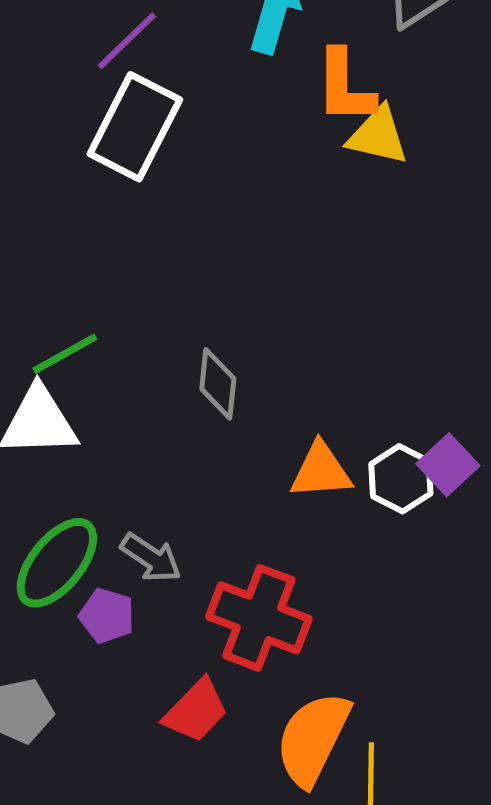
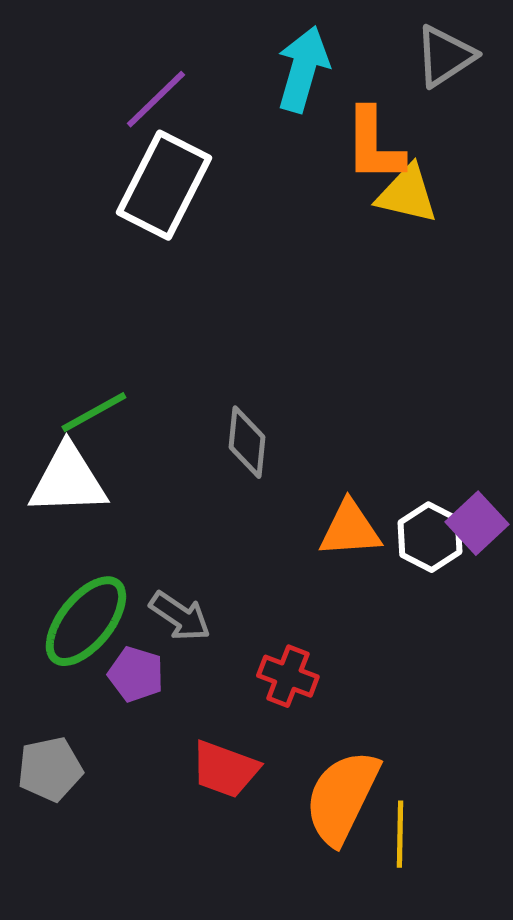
red cross: (259, 618) -> (288, 676), size x0.6
red trapezoid: (196, 711) -> (225, 769), turned 66

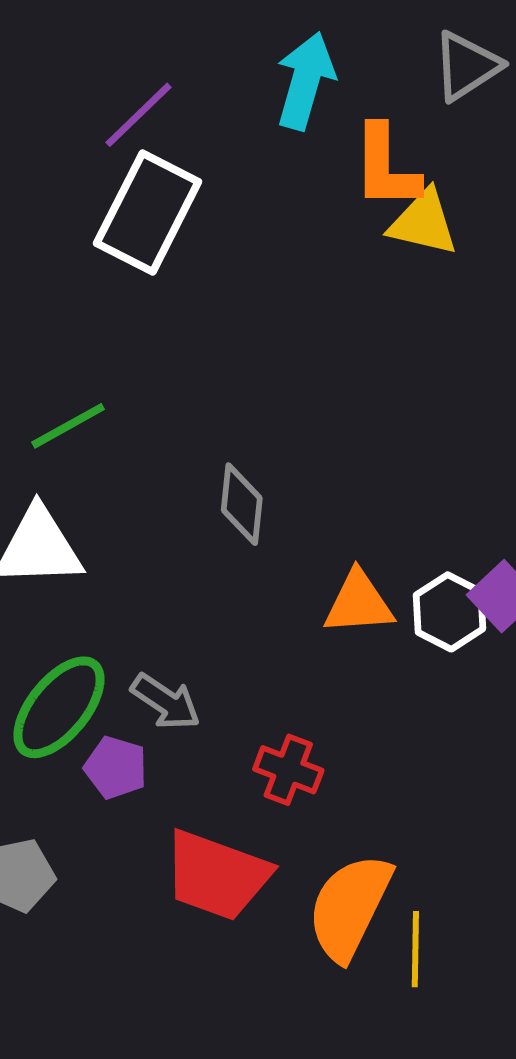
green line: (94, 412) -> (68, 426), moved
red trapezoid: (225, 769) -> (217, 875), size x1.4

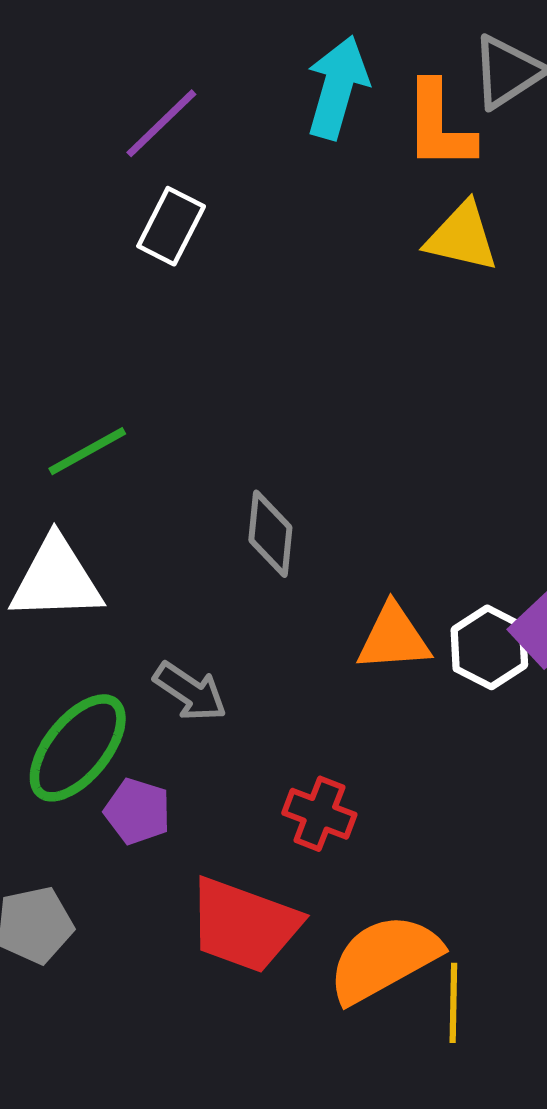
orange L-shape: (386, 167) -> (439, 126), moved
white rectangle: (148, 212) -> (171, 226), size x0.6
gray arrow: (166, 702) -> (190, 692), moved
orange semicircle: (350, 907) -> (384, 959), turned 35

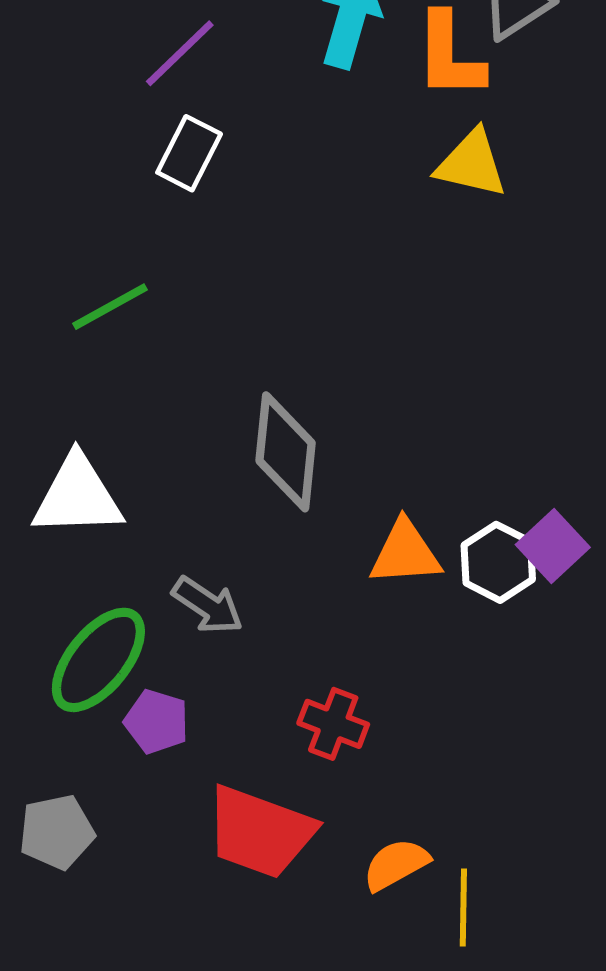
green line: (87, 451) -> (110, 307), moved
gray diamond: (270, 534) -> (286, 452), size x1.4
orange semicircle: (384, 959) -> (396, 864), size x0.6

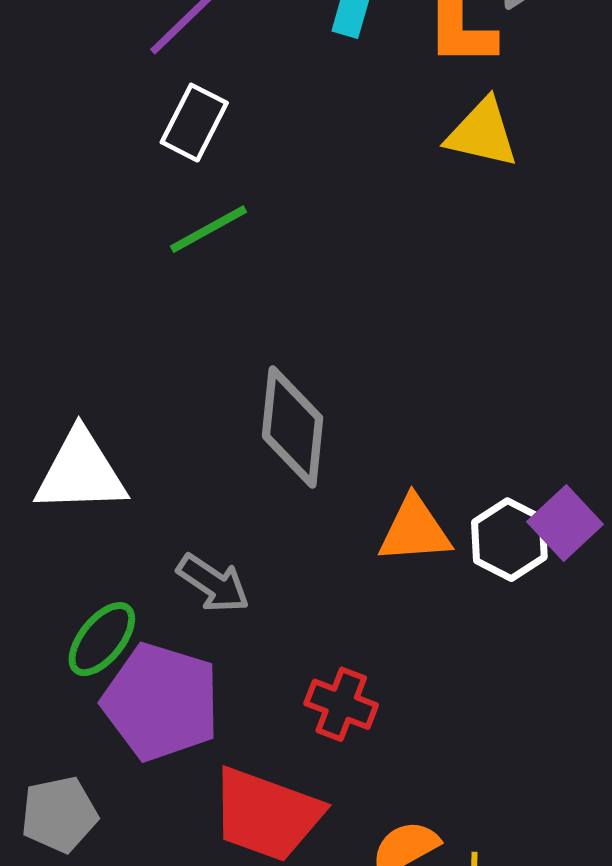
green line: (110, 307) -> (208, 229), moved
green ellipse: (98, 660) -> (102, 639), size x0.7
purple pentagon: (157, 722) -> (161, 702), size x1.8

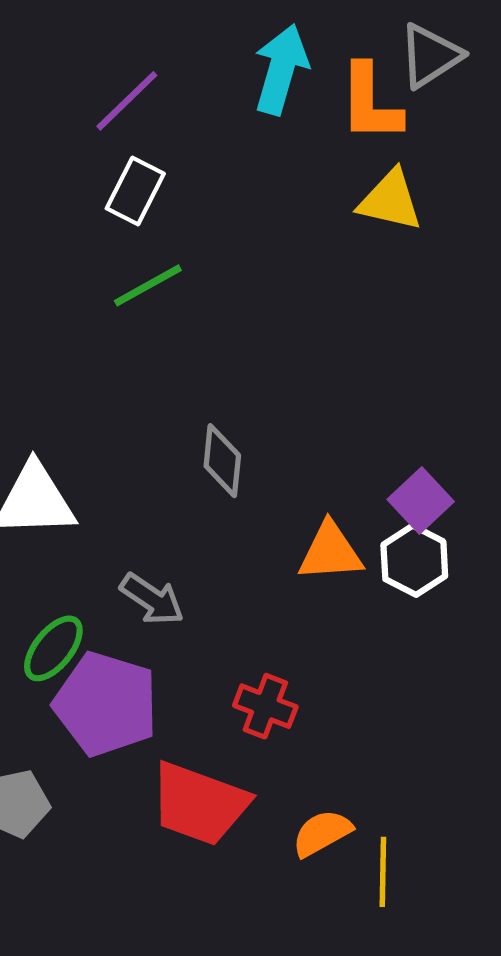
gray diamond: (293, 427) -> (222, 461), size x0.7
purple square: (565, 523) -> (421, 501), moved

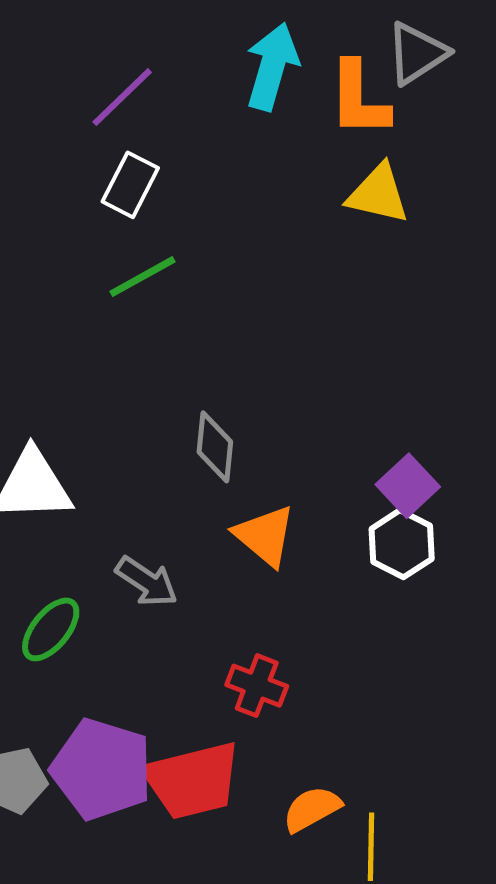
orange triangle: (330, 552) -> (265, 536), moved, turned 44
purple pentagon: (106, 704) -> (102, 769), moved
red trapezoid: (199, 804) -> (192, 780), turned -34

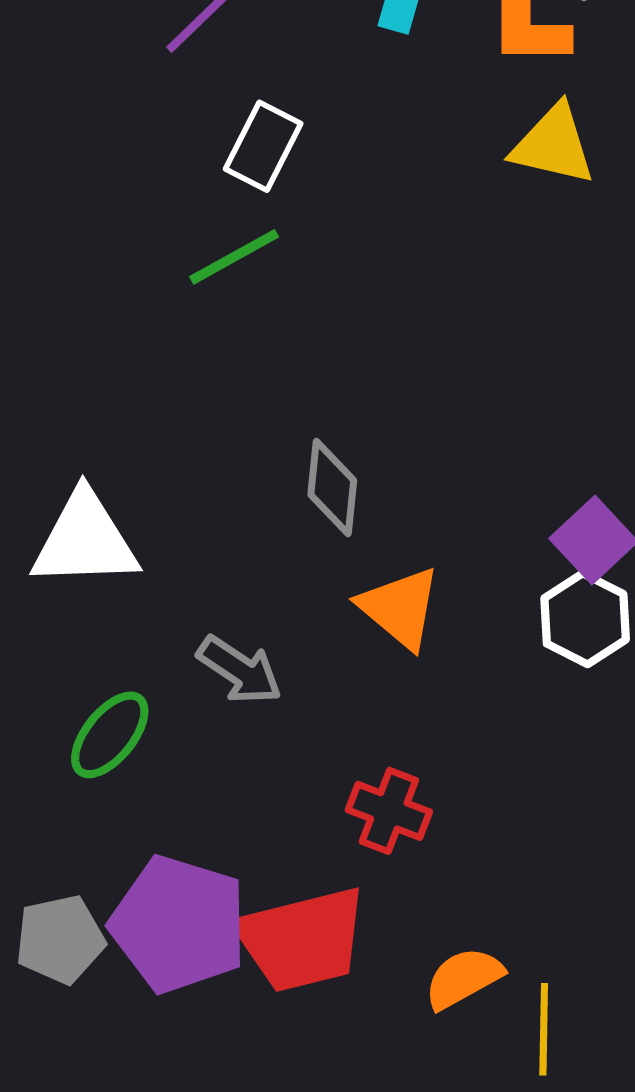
white rectangle: (130, 185) -> (263, 146), moved

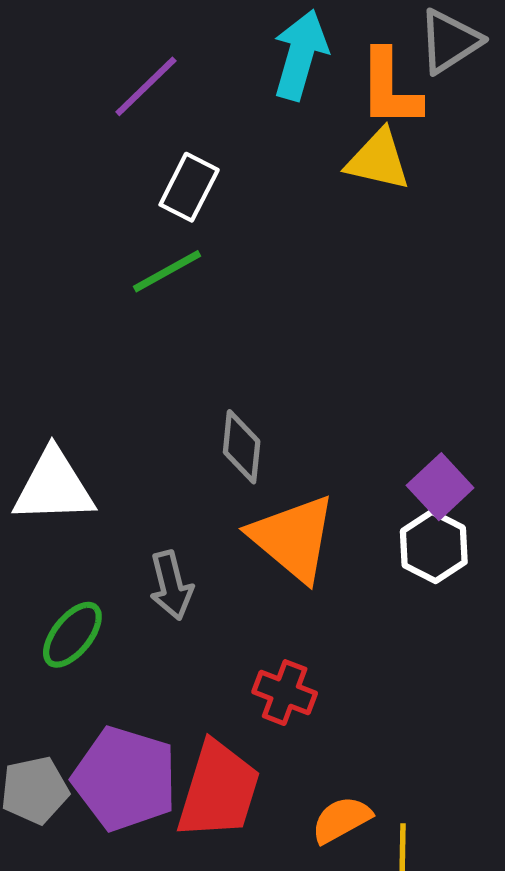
yellow triangle: (553, 145) -> (378, 160), moved
orange triangle: (400, 608) -> (293, 538), size x1.4
gray arrow: (240, 670) -> (171, 585), turned 42
red trapezoid: (302, 939) -> (218, 790), turned -59

